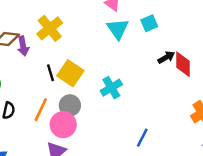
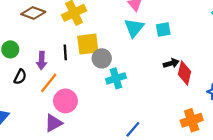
purple arrow: (23, 46) -> (42, 60), moved
yellow square: (70, 73) -> (88, 44), moved, turned 35
gray circle: (70, 105) -> (102, 58), moved

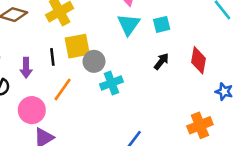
black arrow: (171, 63) -> (161, 61), moved, turned -32
red diamond: (184, 73) -> (198, 60), moved
orange line: (49, 83) -> (63, 90), moved
pink circle: (65, 101) -> (32, 110), moved

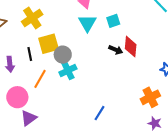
red diamond: (198, 60) -> (131, 47), moved
black arrow: (161, 61) -> (116, 50), turned 80
cyan cross: (111, 83) -> (68, 70), moved

